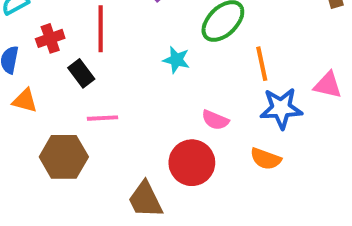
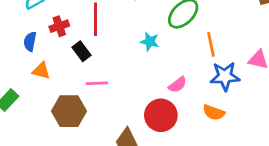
pink semicircle: (215, 120) -> (178, 85), turned -60

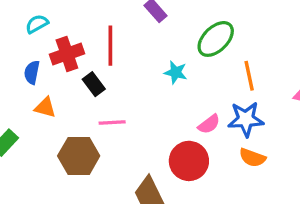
red cross: (59, 26) -> (67, 54), size x1.4
blue star: (225, 76) -> (246, 119), moved

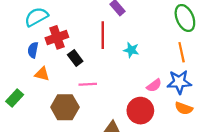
cyan semicircle: (37, 24) -> (36, 17), size x1.5
green ellipse: (216, 39) -> (185, 18), moved, turned -70
red line: (110, 46) -> (103, 35), moved

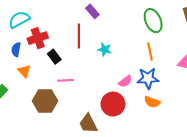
orange triangle: (42, 74) -> (24, 71), turned 32

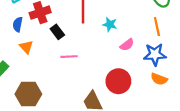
pink semicircle: (125, 81) -> (127, 45), moved
brown hexagon: (45, 101) -> (28, 94), moved

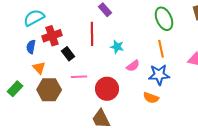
orange semicircle: (159, 79) -> (151, 98), moved
red circle: (118, 81) -> (107, 89), moved
brown hexagon: (28, 94) -> (49, 90), moved

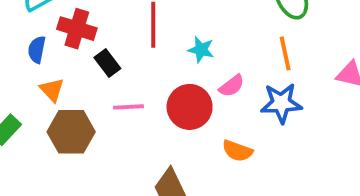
red cross: (52, 36) -> (77, 29), turned 36
red circle: (107, 89) -> (190, 107), moved
orange semicircle: (151, 98) -> (237, 151), moved

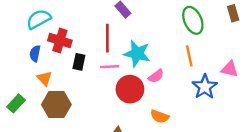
cyan star: (201, 50) -> (137, 54), size x1.6
black rectangle: (107, 63) -> (79, 62), turned 49
blue star: (281, 103) -> (205, 87), moved, turned -30
pink line: (128, 107) -> (110, 67), moved

